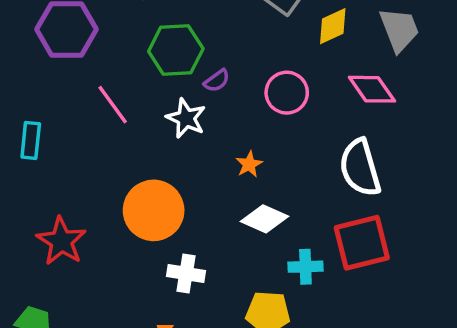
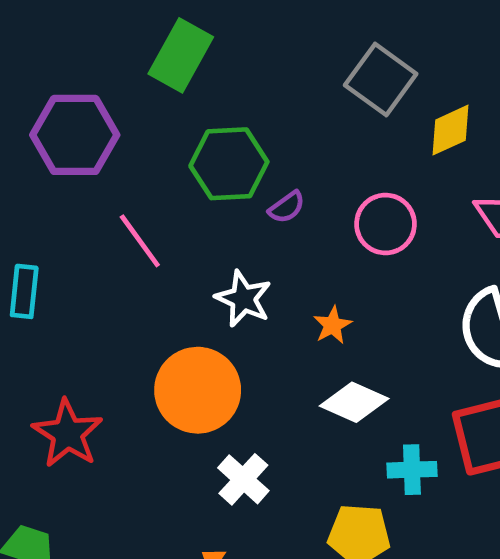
white star: (186, 118) -> (243, 299), moved
white cross: (186, 274) -> (243, 479), turned 33

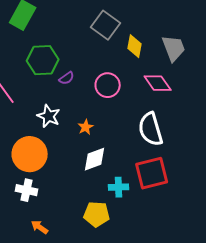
yellow diamond: (451, 130) -> (135, 46), turned -55
white diamond: (354, 402) -> (95, 159), turned -44
white cross: (243, 479) -> (27, 190), moved, turned -30

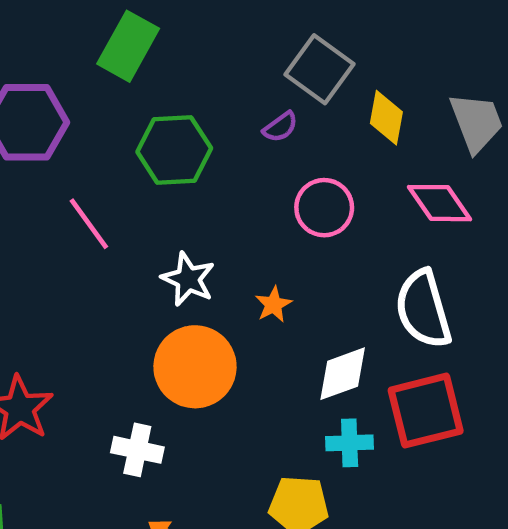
purple semicircle: (67, 78) -> (280, 127), moved
orange circle: (30, 154) -> (195, 367), moved
white diamond: (95, 159) -> (343, 374), moved

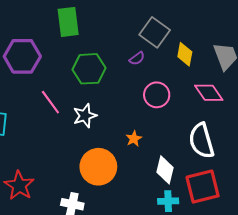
green rectangle: (128, 46) -> (68, 22), turned -36
white star: (188, 279) -> (85, 116), moved, turned 30
white diamond: (343, 374) -> (165, 170), turned -56

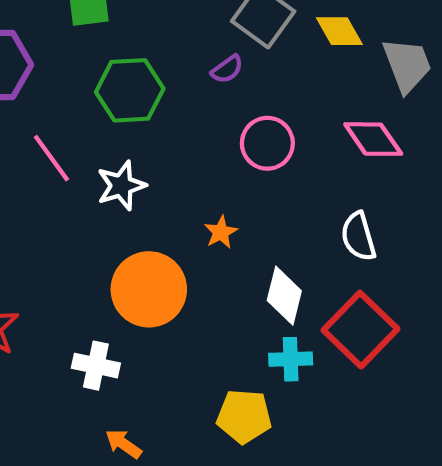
yellow diamond: (185, 54) -> (339, 31), moved, turned -40
white semicircle: (201, 141) -> (358, 236), size x0.7
red square: (203, 187) -> (361, 330), turned -32

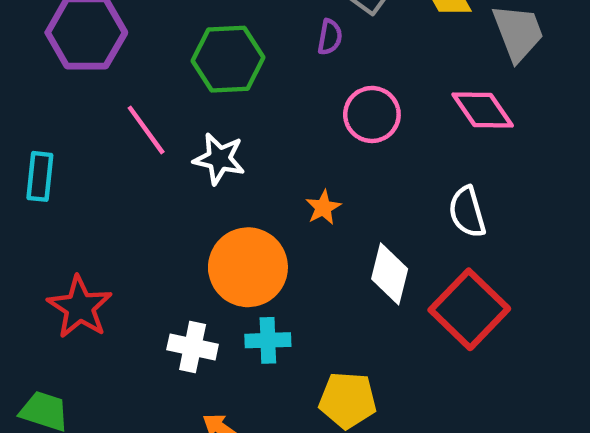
purple semicircle: (227, 69) -> (330, 37), turned -44
white star: (121, 186) -> (219, 159), turned 30
cyan cross: (291, 359) -> (268, 340), moved

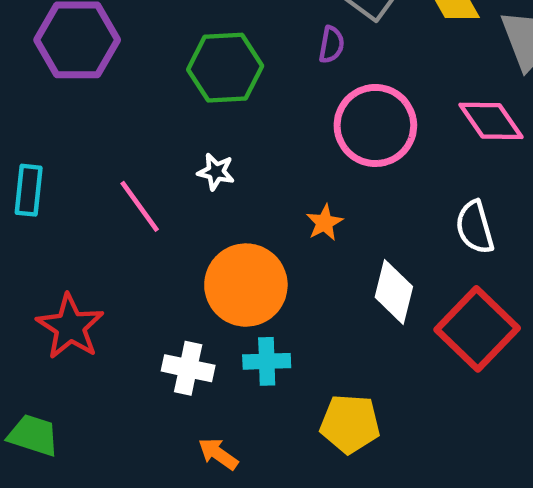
pink circle: (372, 114) -> (375, 125), size x1.4
pink line: (146, 130) -> (140, 206), moved
white star: (219, 159) -> (216, 172), size x0.7

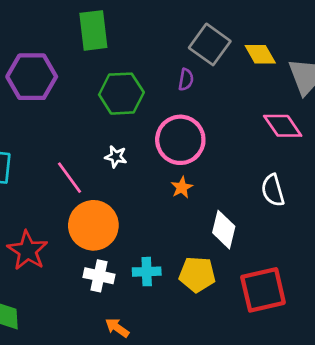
pink circle: (375, 125) -> (180, 140), moved
orange circle: (246, 285) -> (93, 225), moved
red square: (477, 329) -> (263, 290), moved, turned 33
yellow pentagon: (350, 424) -> (197, 274), moved

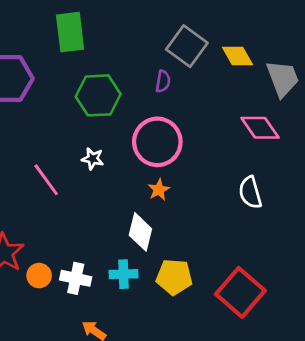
orange circle: (93, 225) -> (39, 276), moved, size x0.5
white diamond: (224, 230) -> (140, 232), moved
red square: (263, 290) -> (240, 292), turned -36

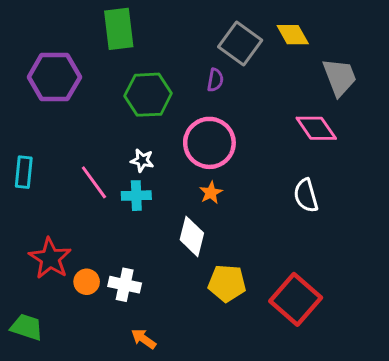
yellow diamond: (238, 56) -> (293, 35), moved
cyan cross: (124, 274) -> (136, 196), moved

